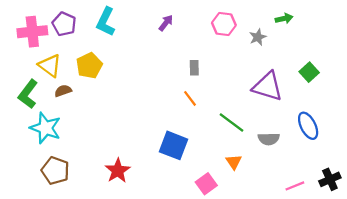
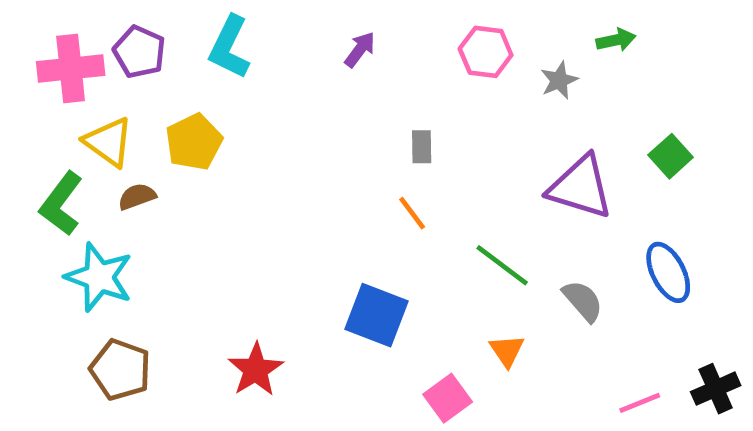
gray semicircle: (269, 139) -> (583, 301), turned -130

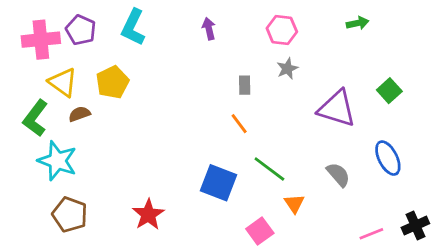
purple arrow: (360, 50) -> (209, 29), turned -50
gray star: (559, 80) -> (287, 69), moved
green line: (502, 265) -> (269, 169), moved

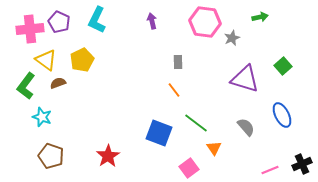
pink hexagon: (282, 30) -> (205, 22), size x1.4
gray star: (287, 69) -> (232, 38), moved
cyan star: (57, 161) -> (42, 117), size x0.7

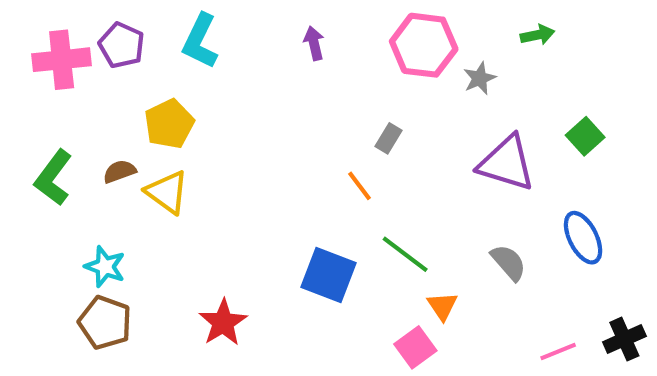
yellow triangle: (46, 60) -> (167, 192), moved
gray rectangle: (178, 62) -> (389, 138), moved, turned 32
cyan star: (42, 117) -> (105, 267), moved
pink square: (189, 168) -> (415, 347), moved

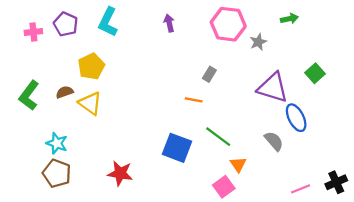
pink cross: (62, 60) -> (33, 32), size x0.6
orange line: (360, 186) -> (194, 100), turned -42
blue ellipse: (583, 238) -> (296, 118), moved
red star: (223, 323) -> (120, 173), turned -30

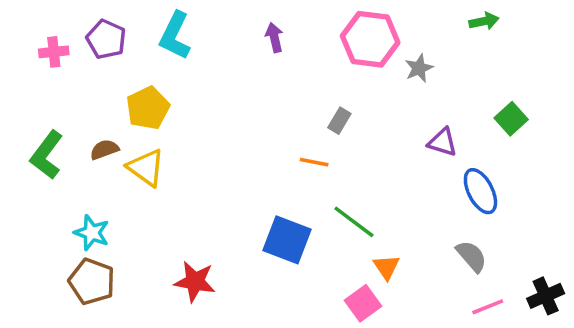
green arrow: (289, 19) -> (484, 21), moved
purple triangle: (273, 88) -> (442, 142), size x0.6
gray semicircle: (274, 141) -> (471, 256), moved

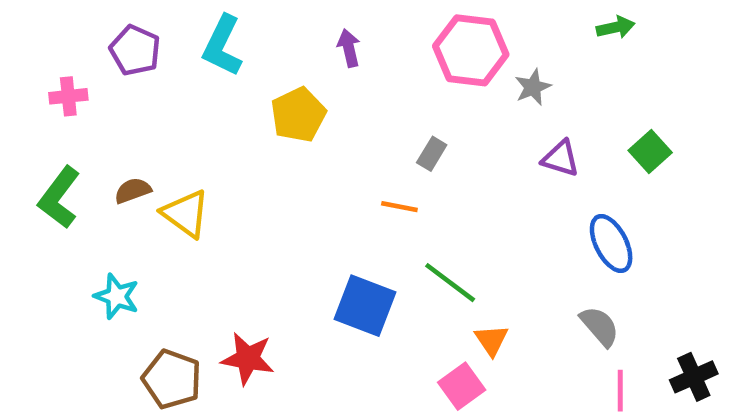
pink cross: (54, 52) -> (68, 96), moved
yellow pentagon: (148, 108) -> (298, 115), moved
purple triangle: (442, 142) -> (560, 158), moved
brown pentagon: (92, 282) -> (172, 379), moved
pink line: (488, 307) -> (620, 391), turned -68

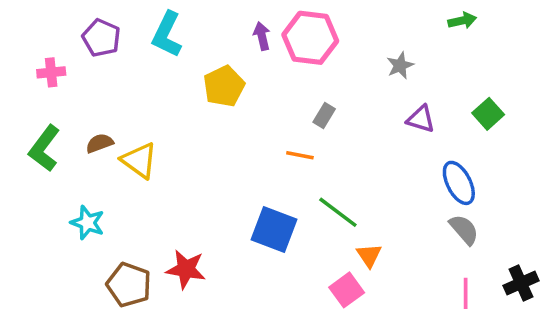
pink hexagon: (471, 50) -> (310, 38), moved
gray semicircle: (600, 326) -> (464, 230), moved

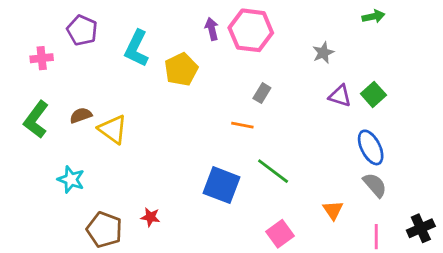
cyan L-shape: (167, 34) -> (136, 48), moved
green square: (488, 114) -> (373, 94), moved
orange triangle: (369, 255) -> (333, 210), moved
red star: (186, 269) -> (150, 217), size x0.6

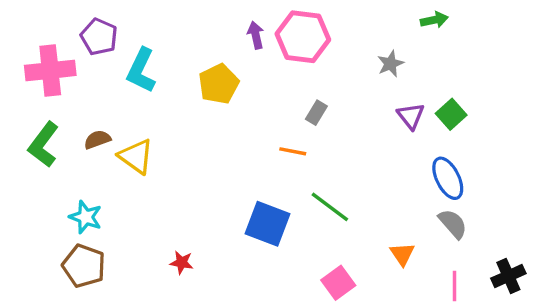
green arrow: (373, 16) -> (434, 20), moved
cyan L-shape: (136, 48) -> (141, 70), moved
pink cross: (42, 58) -> (50, 70), size x1.8
purple triangle: (340, 96) -> (411, 116), turned 35
brown pentagon: (104, 230) -> (84, 266), moved

